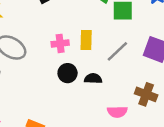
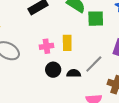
gray line: (117, 51) -> (94, 64), moved

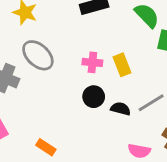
yellow rectangle: (67, 43) -> (122, 65), turned -35

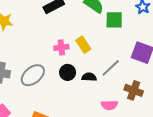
gray ellipse: (38, 55) -> (33, 75), moved, turned -70

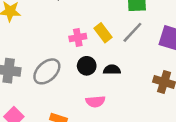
gray line: (111, 68) -> (132, 32), moved
pink semicircle: (109, 105) -> (95, 102), moved

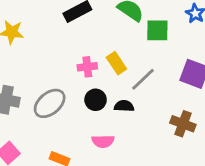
gray line: (132, 32) -> (143, 79), moved

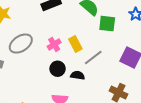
pink cross: (87, 67) -> (54, 44), turned -32
gray ellipse: (50, 103) -> (21, 44), moved

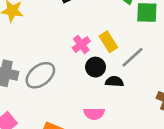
gray ellipse: (21, 44) -> (40, 75), moved
black circle: (58, 69) -> (96, 67), moved

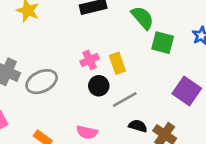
gray line: (132, 57) -> (125, 100), moved
black semicircle: (114, 82) -> (138, 126), moved

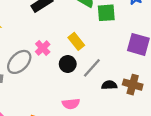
pink cross: (90, 60) -> (43, 48), moved
gray ellipse: (42, 82) -> (19, 62), moved

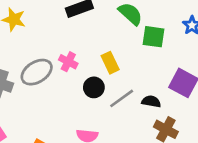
pink cross: (43, 48) -> (68, 62), turned -32
black semicircle: (109, 85) -> (151, 101), moved

